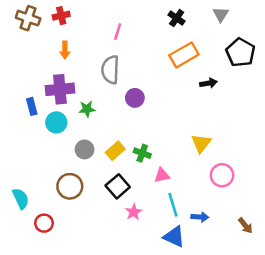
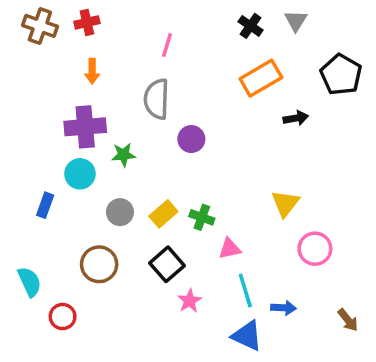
gray triangle: (221, 14) -> (296, 21), moved
blue rectangle: (32, 106) -> (45, 205), moved, turned 35

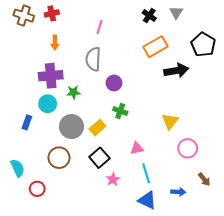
black arrow: (296, 118) -> (176, 71), size x1.6
gray circle: (120, 212) -> (71, 127), size x1.5
green cross: (202, 217) -> (120, 111), moved
blue arrow: (284, 308) -> (178, 192), moved
brown arrow: (348, 320) -> (204, 179), moved

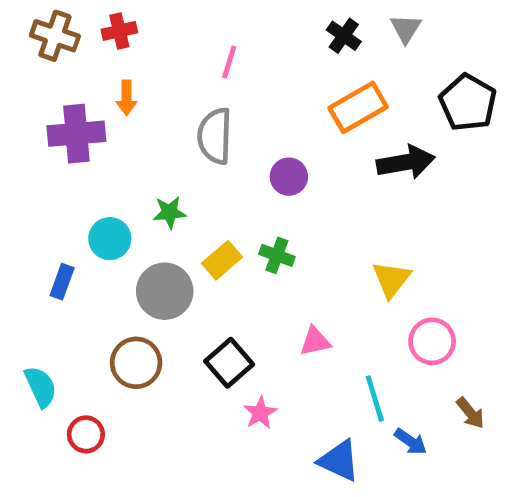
purple cross: (51, 76) -> (76, 134), moved
purple circle: (114, 83) -> (289, 177), moved
yellow rectangle: (97, 128) -> (222, 260), moved
cyan line: (146, 173) -> (375, 399), moved
blue arrow: (178, 192) -> (411, 442), turned 32

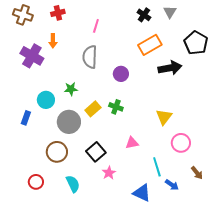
red cross: (119, 31) -> (58, 13), moved
purple cross: (76, 134) -> (32, 56), turned 35
cyan semicircle: (41, 387) -> (73, 184), moved

